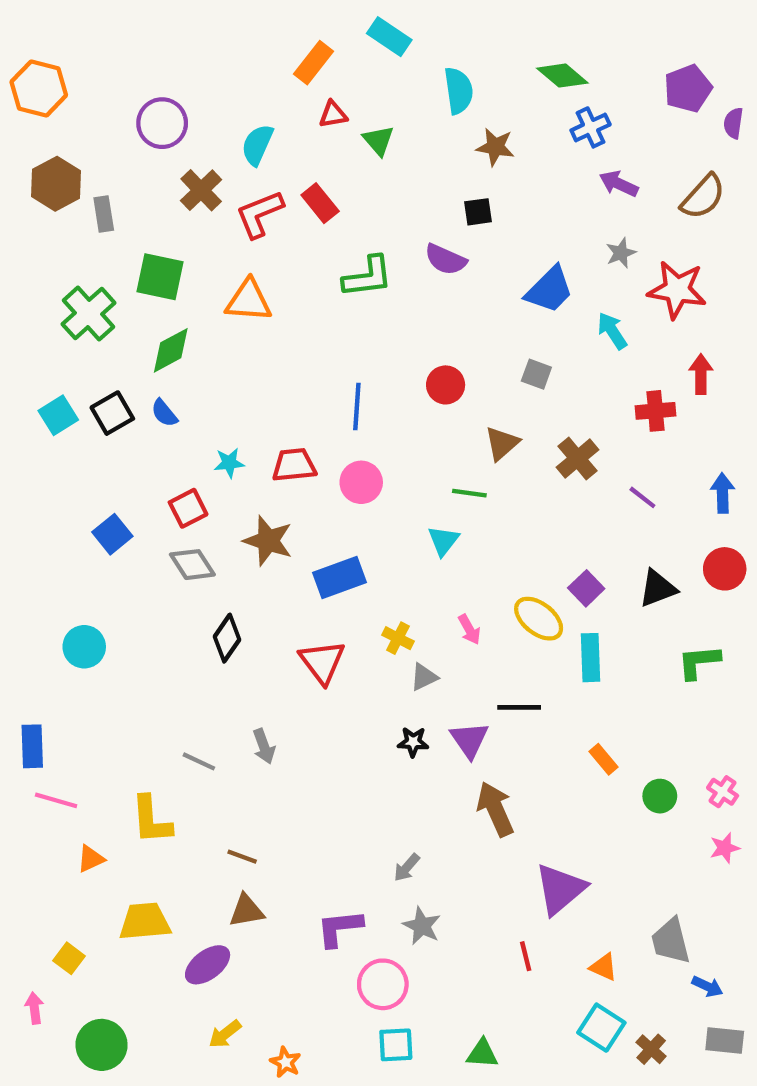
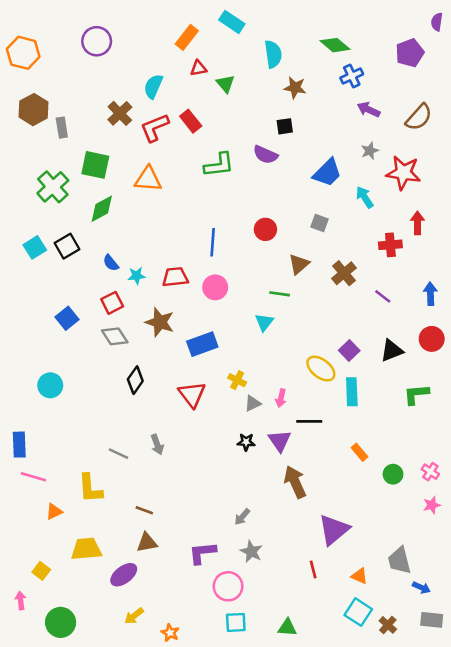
purple circle: (162, 123) -> (97, 41), moved
purple semicircle: (733, 123) -> (437, 22), moved
blue semicircle: (164, 413) -> (111, 263), moved
pink arrow: (469, 629) -> (281, 398), moved, turned 42

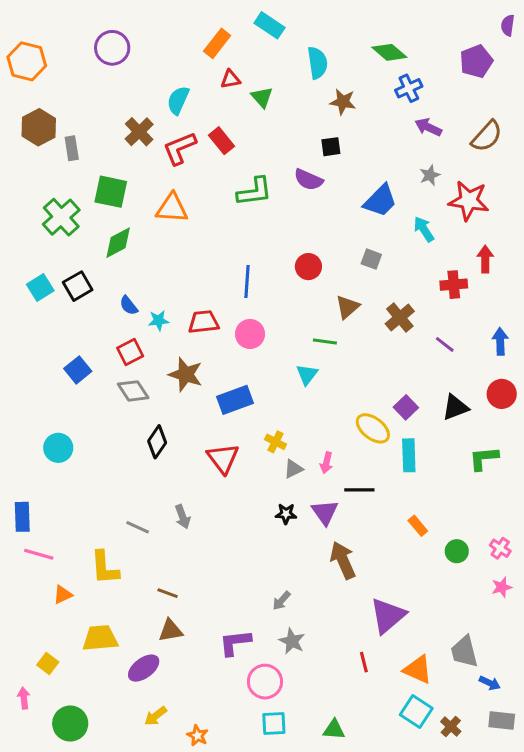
orange triangle: (360, 576) -> (418, 670), size x1.5

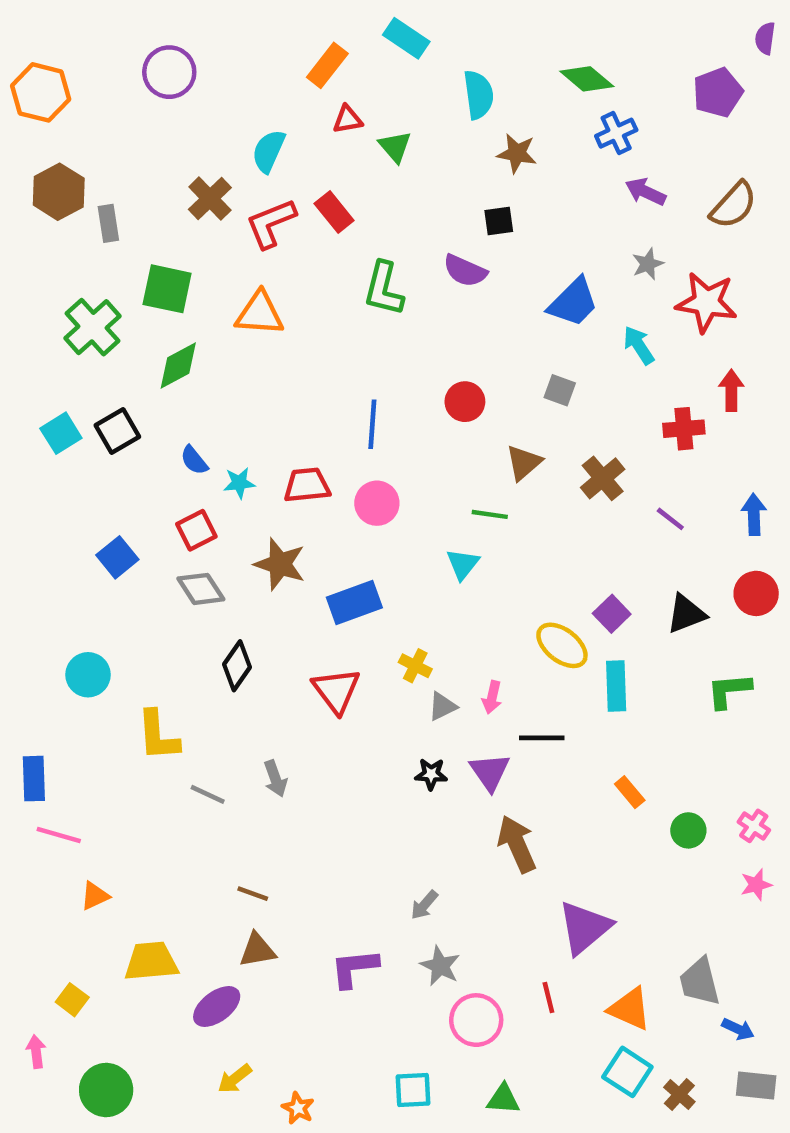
green L-shape: (254, 192) -> (384, 289), turned 111
yellow L-shape: (105, 568) -> (158, 736), moved
pink circle: (265, 682) -> (476, 1020), moved

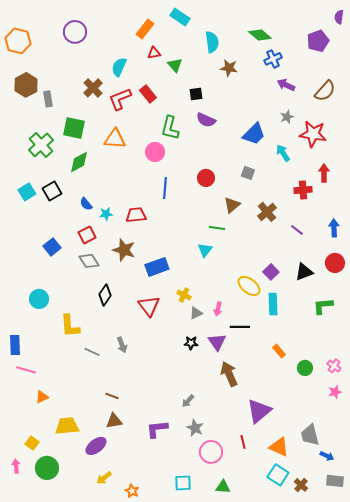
black square: (499, 221) -> (196, 94), moved
pink circle: (377, 503) -> (155, 152), moved
green circle: (106, 1090) -> (47, 468), moved

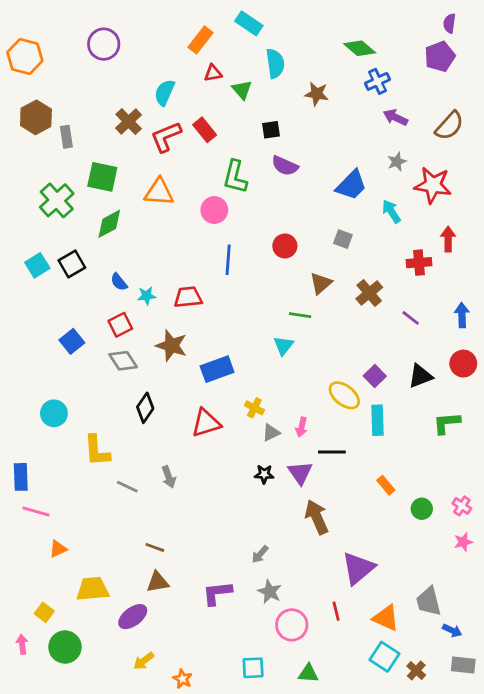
purple semicircle: (339, 17) -> (449, 23), moved
cyan semicircle: (212, 42) -> (275, 63), moved
red triangle: (149, 306) -> (206, 423), turned 50

